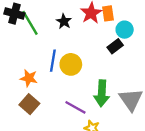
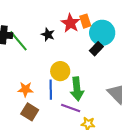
cyan circle: (125, 30) -> (102, 33), size x1.6
blue line: (53, 61) -> (51, 90), moved
green arrow: (102, 93) -> (77, 89), moved

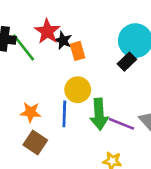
orange rectangle: (85, 21) -> (78, 51), moved
red star: (70, 23) -> (47, 31), moved
purple line: (71, 108) -> (122, 124), moved

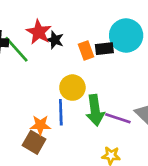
orange rectangle: (78, 51) -> (86, 50), moved
black rectangle: (127, 62) -> (104, 49), moved, turned 42
orange star: (31, 112) -> (40, 125), moved

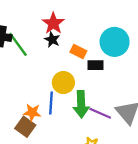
red star: (39, 32) -> (53, 23), moved
black rectangle: (104, 49) -> (96, 65), moved
orange rectangle: (86, 50) -> (78, 51), turned -49

